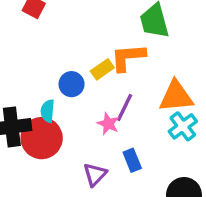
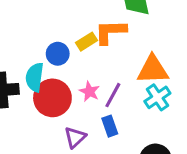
purple line: (124, 107) -> (113, 95), moved
cyan semicircle: (48, 111) -> (35, 77), size x1.4
red circle: (42, 138) -> (52, 98), moved

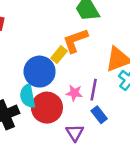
blue circle: (58, 54) -> (40, 72), size x1.6

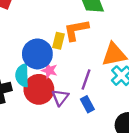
yellow rectangle: (59, 55) -> (59, 41), turned -35
pink star: (74, 93) -> (49, 70), moved
purple triangle: (75, 133) -> (60, 97), moved

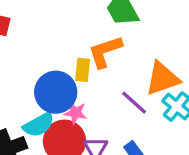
cyan semicircle: (22, 75) -> (39, 125), turned -110
purple line: (86, 80) -> (134, 103), moved, turned -60

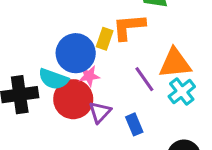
pink star: (75, 113) -> (89, 76), turned -30
cyan semicircle: (39, 125) -> (53, 79), turned 36

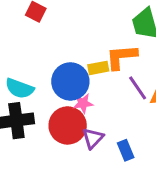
yellow rectangle: (105, 39) -> (98, 68), turned 60
cyan semicircle: (53, 79) -> (20, 88), moved
purple line: (144, 79) -> (138, 88), moved

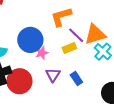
yellow rectangle: (98, 68) -> (69, 48), moved
red circle: (68, 125) -> (19, 81), moved

